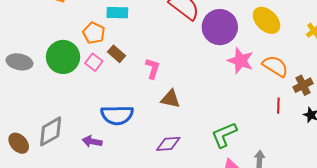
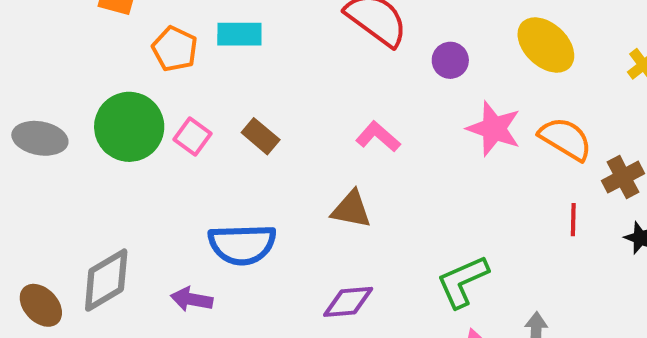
purple circle: (220, 27) -> (450, 60), size x0.5
orange pentagon: (94, 33) -> (175, 49), moved
brown rectangle: (116, 54) -> (261, 136), moved
pink L-shape: (153, 68) -> (378, 137), moved, turned -65

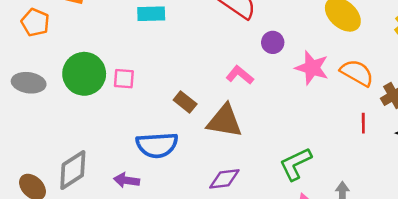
orange pentagon: (175, 49) -> (35, 22), moved
purple circle: (450, 60) -> (273, 42), moved
brown rectangle: (261, 136) -> (185, 102), moved
pink square: (193, 137) -> (124, 79), turned -30
brown triangle: (351, 209) -> (224, 121), size x1.4

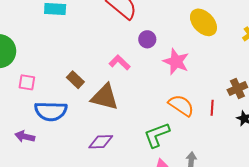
orange semicircle: (357, 73) -> (181, 105), moved
pink square: (124, 79) -> (27, 82), moved

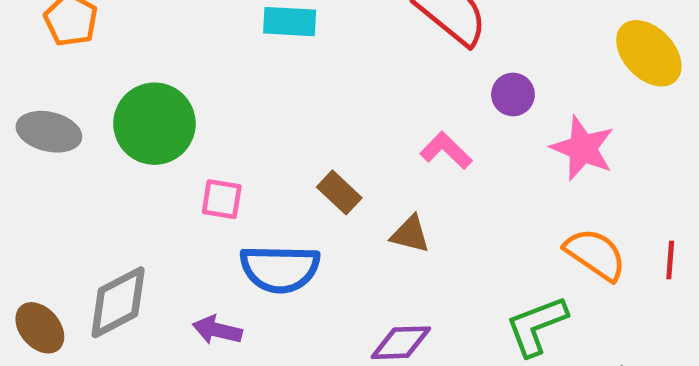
brown triangle: (105, 97) -> (410, 234), size x0.6

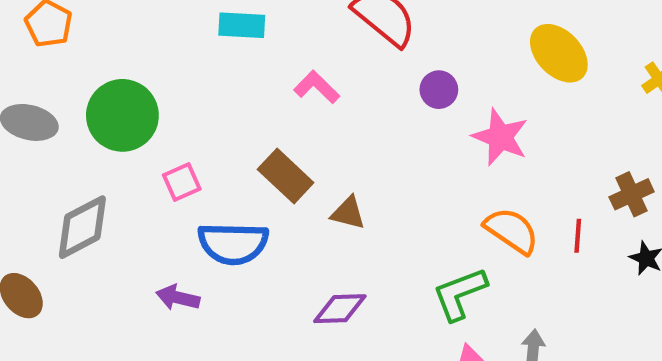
pink L-shape: (446, 150) -> (317, 87), moved
brown rectangle: (339, 192) -> (286, 176), size x1.4
pink square: (222, 199) -> (182, 182), turned -33
gray diamond: (118, 302) -> (82, 227), moved

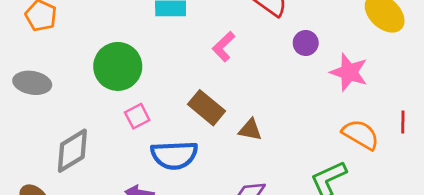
pink L-shape: (317, 87) -> (224, 47), turned -84
green circle: (122, 115) -> (118, 66), moved
red line: (578, 236) -> (403, 122), moved

